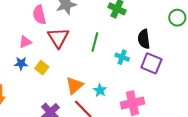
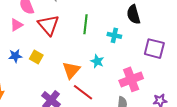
pink triangle: (25, 42) -> (16, 25), moved
purple square: (151, 63) -> (154, 49), moved
cyan star: (100, 90) -> (97, 61), moved

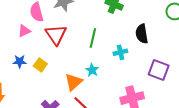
cyan cross: (114, 35) -> (120, 52), turned -32
cyan star: (97, 61) -> (92, 70), moved

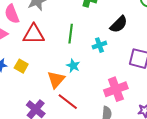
black semicircle: (142, 34) -> (119, 24), turned -120
red triangle: (56, 35) -> (34, 34), turned -50

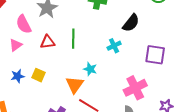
red triangle: (34, 34) -> (47, 42), size x0.7
green line: (71, 34) -> (73, 39), moved

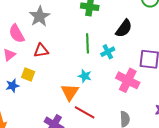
green line: (73, 39) -> (88, 43), moved
yellow square: (39, 75) -> (28, 74), moved
pink cross: (135, 88) -> (128, 80), moved, turned -35

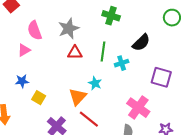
gray star: (40, 16) -> (69, 28), moved
red triangle: (41, 51) -> (75, 53), moved
yellow square: (28, 74) -> (39, 98), moved
pink cross: (128, 80) -> (138, 108), moved

